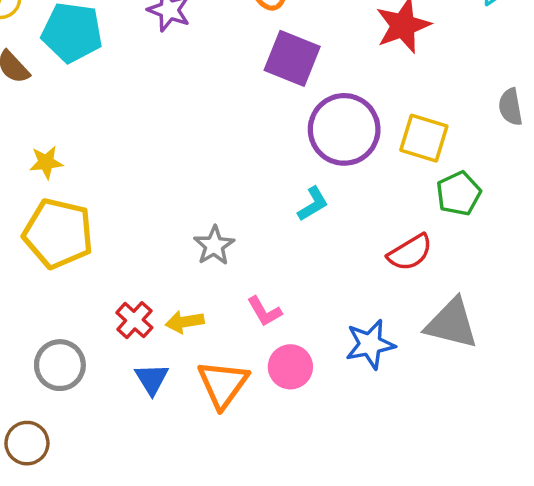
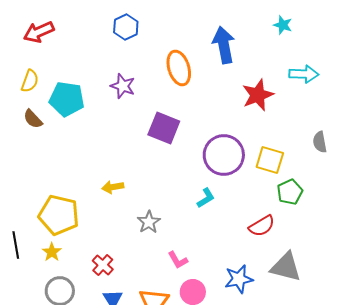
purple square: (292, 58) -> (164, 128), moved
yellow star: (46, 162) -> (52, 252), moved, turned -30
yellow arrow: (185, 322) -> (113, 187), moved

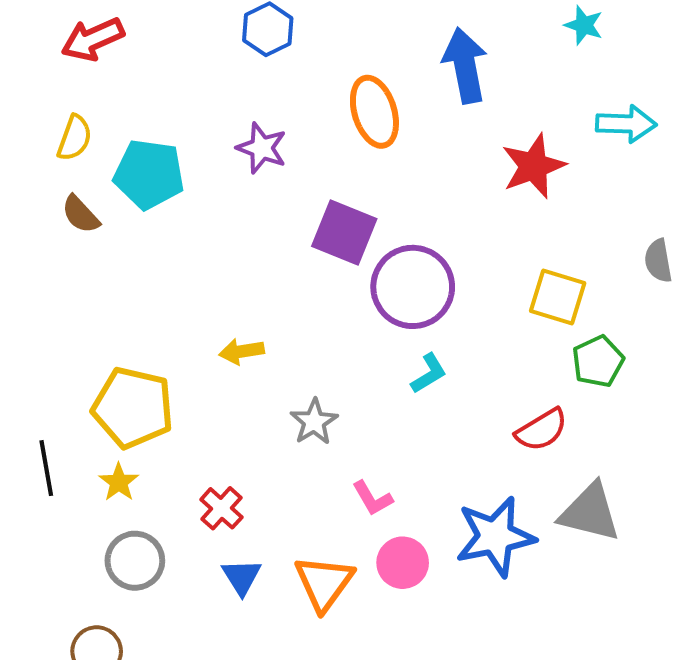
purple circle: (224, 155) -> (413, 287), moved
blue star: (239, 279) -> (495, 537), size x1.4

